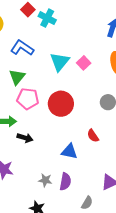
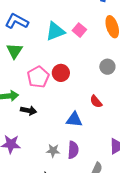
cyan triangle: (60, 62) -> (55, 31), turned 35
pink pentagon: (28, 99) -> (38, 77), moved, turned -30
red circle: (61, 104) -> (61, 73), size x0.7

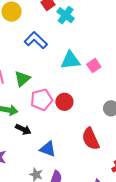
green triangle: (15, 51) -> (22, 79), moved
red semicircle: (96, 102) -> (91, 139), size x1.6
blue triangle: (74, 120) -> (48, 149), moved

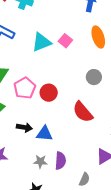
red circle: (64, 102) -> (49, 93), moved
black arrow: (23, 129) -> (24, 127), moved

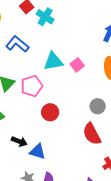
pink pentagon: (25, 88) -> (32, 86), moved
red semicircle: (83, 112) -> (92, 134), moved

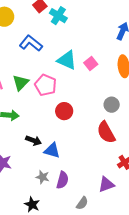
cyan triangle: (53, 61) -> (67, 60), turned 35
pink pentagon: (32, 86) -> (46, 85), turned -30

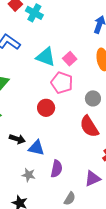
pink pentagon: (46, 85) -> (62, 83), moved
purple semicircle: (62, 180) -> (56, 169), moved

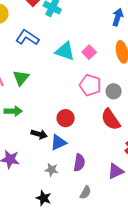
pink pentagon: (62, 83) -> (90, 85), moved
red circle: (46, 108) -> (66, 118), moved
blue triangle: (36, 148) -> (58, 142), turned -36
gray semicircle: (70, 199) -> (85, 192), moved

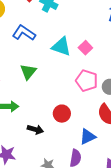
green triangle: (21, 78) -> (28, 72), moved
blue triangle: (58, 142) -> (88, 137), moved

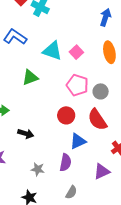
green triangle: (28, 72) -> (30, 77), moved, turned 30
red circle: (62, 114) -> (66, 115), moved

